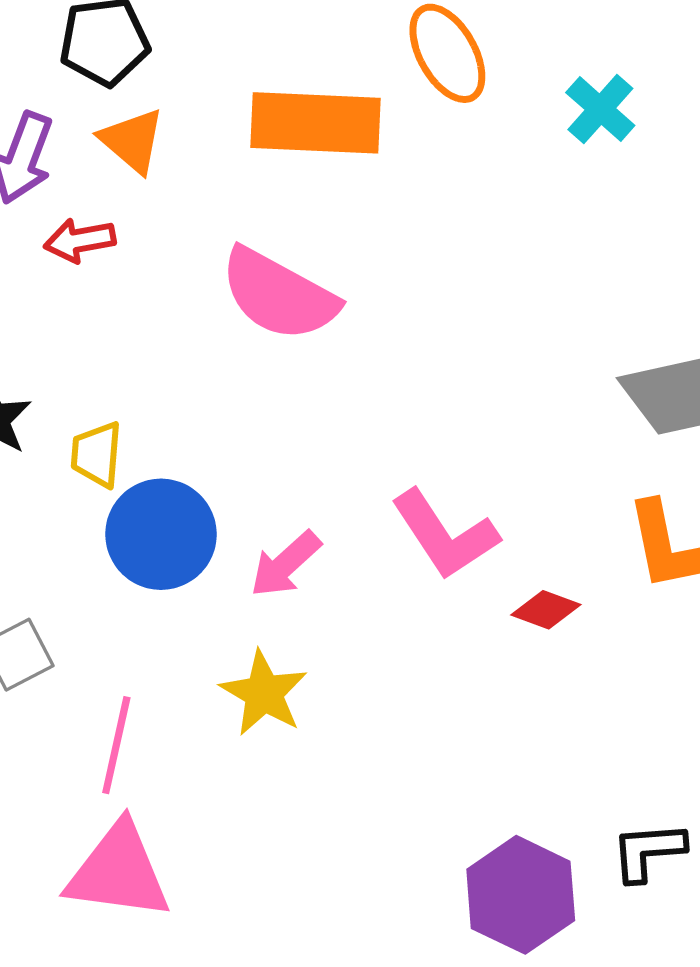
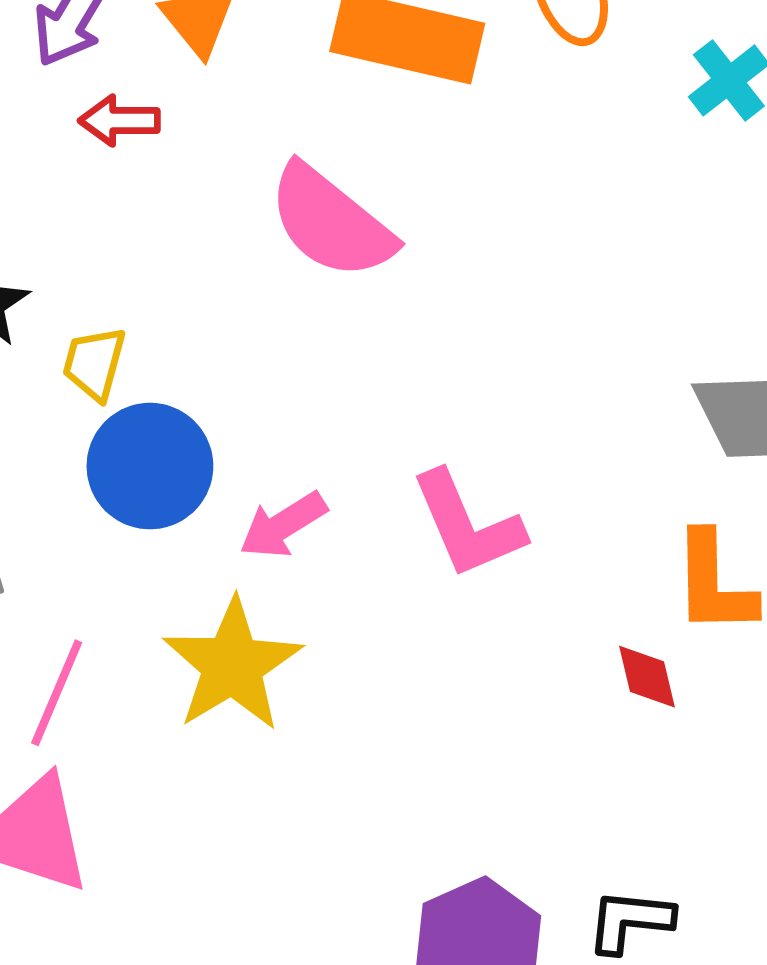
red diamond: (546, 610) -> (647, 677), moved, turned 46
yellow star: (264, 693) -> (232, 665), size x1.4

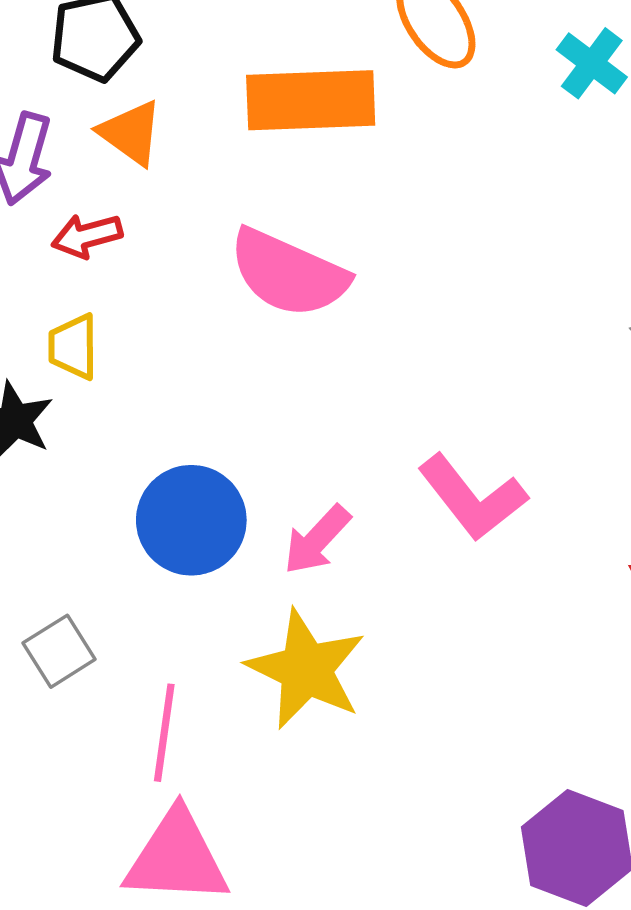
yellow trapezoid: (94, 363) -> (73, 347), moved

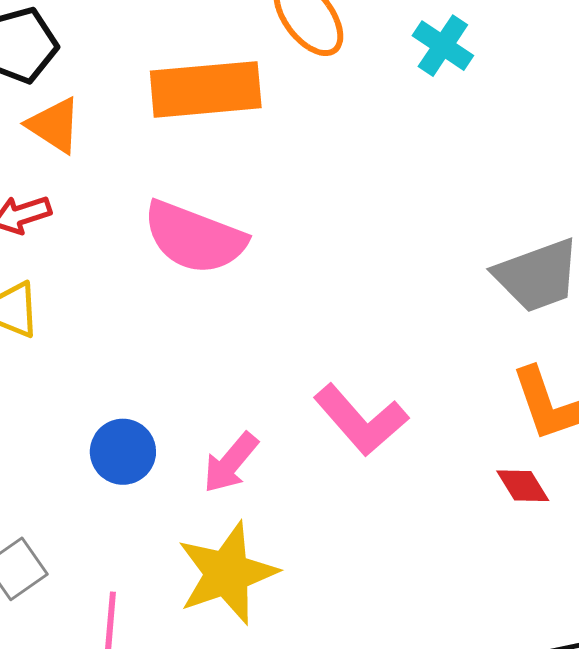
blue circle: (191, 520) -> (123, 452), size x0.7
yellow star: (306, 669) -> (227, 573), turned 30

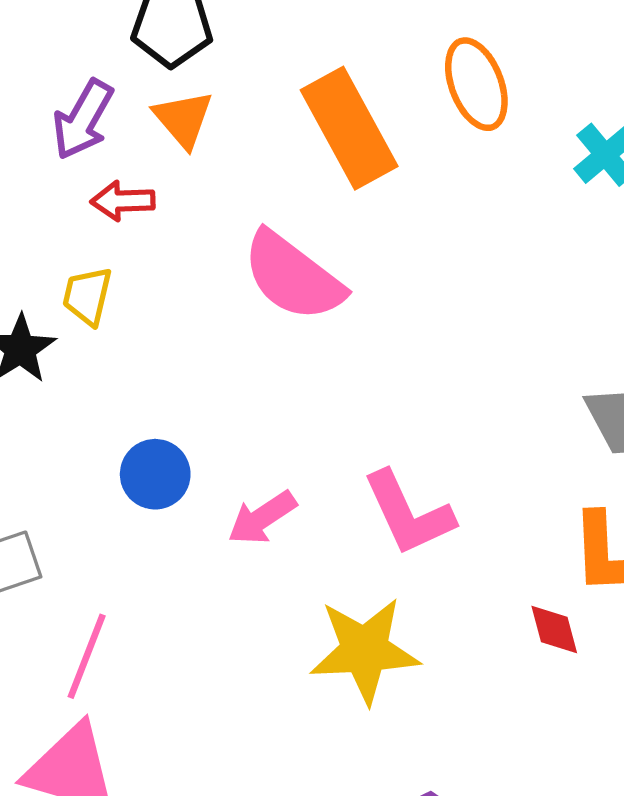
orange rectangle: (206, 89) -> (349, 128), turned 50
yellow star: (227, 573) -> (365, 650), moved

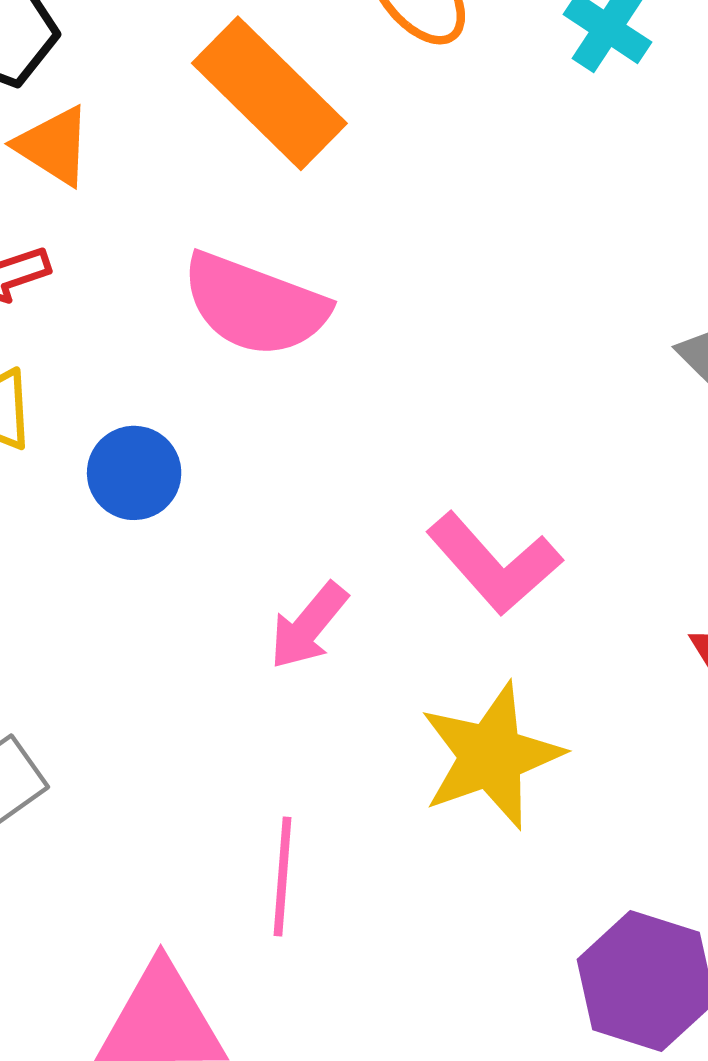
blue circle: (155, 474) -> (134, 473), moved
pink line: (87, 656) -> (282, 877), moved

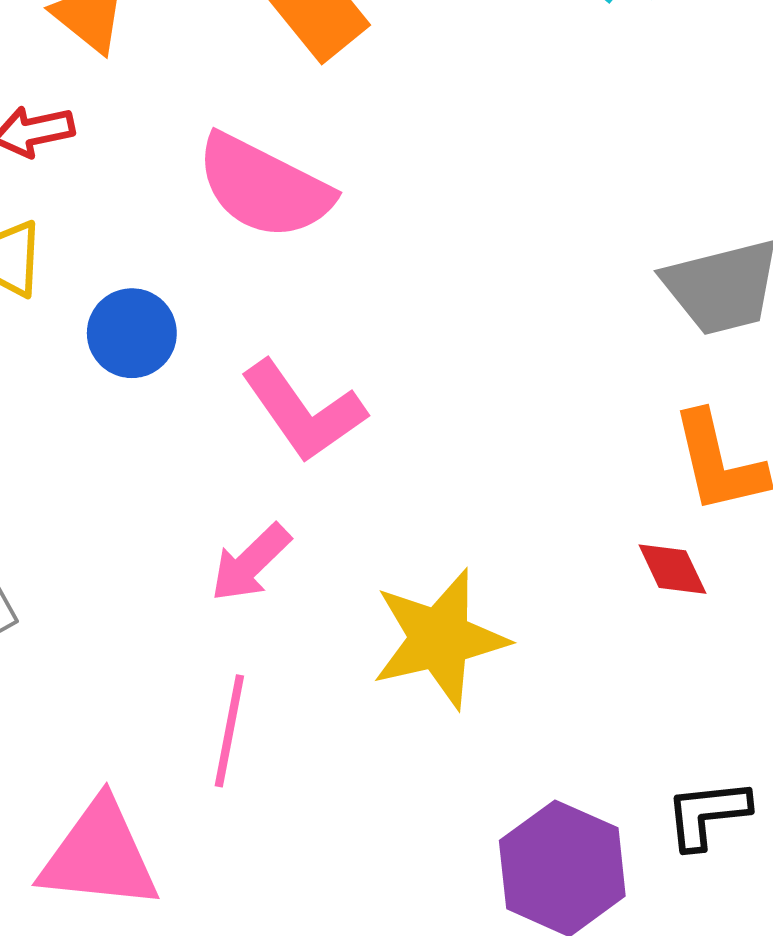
pink L-shape: (494, 563) -> (303, 411), moved
pink arrow: (309, 626) -> (250, 563), moved

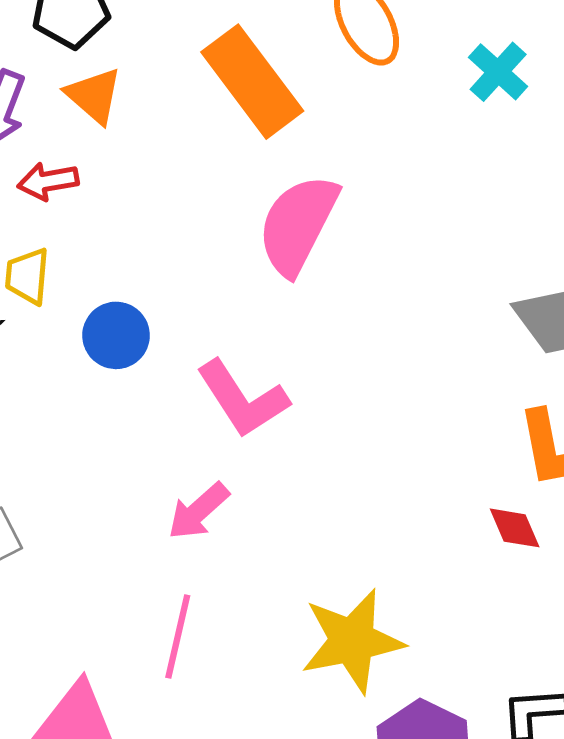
pink semicircle: (264, 187) -> (298, 225), moved, turned 88
yellow star: (440, 639) -> (352, 641), moved

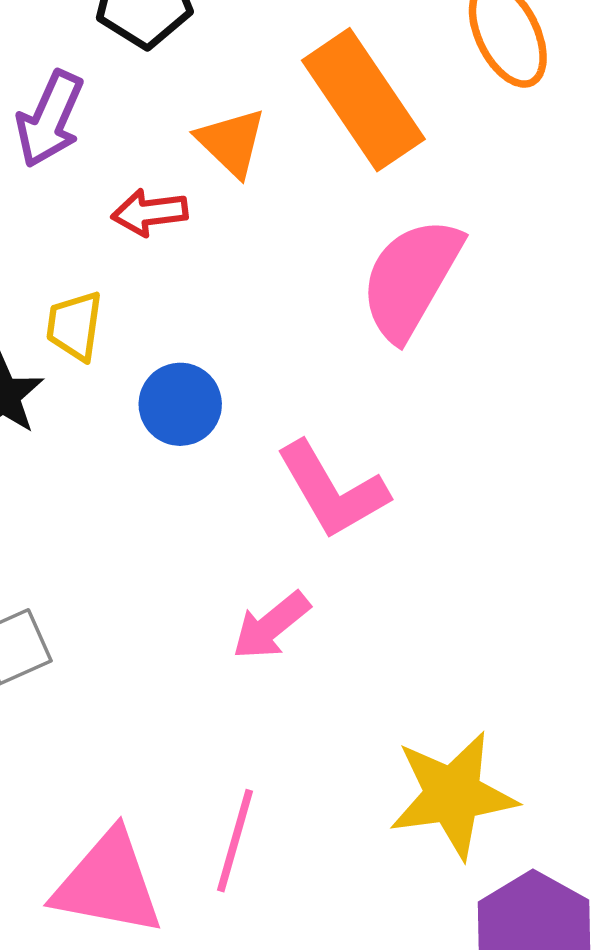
orange triangle: (94, 96) -> (231, 142), moved
red arrow: (48, 181) -> (150, 212), moved
pink line: (178, 637) -> (235, 841), moved

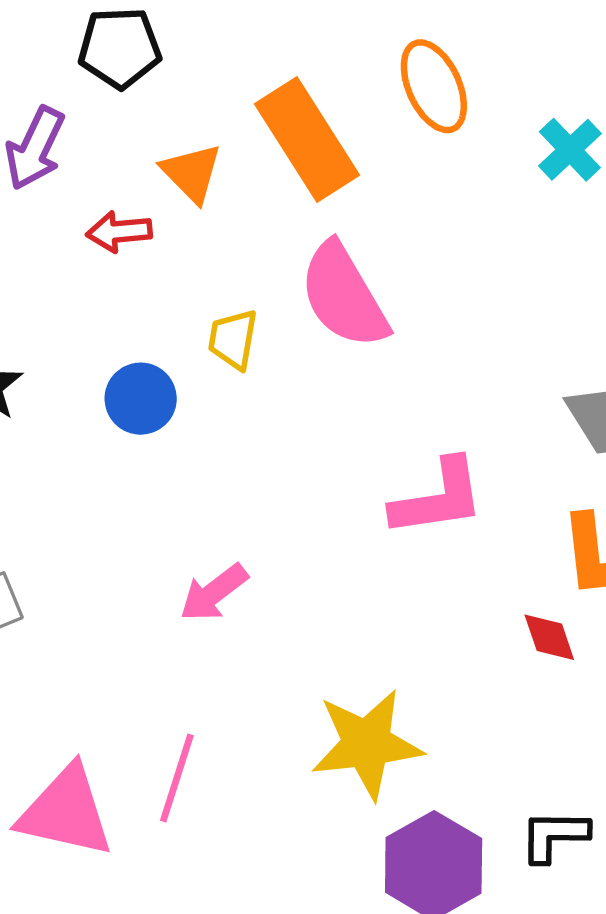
pink semicircle: (411, 279) -> (344, 296), turned -62
yellow trapezoid: (75, 326) -> (233, 339), moved
pink L-shape: (332, 490) -> (438, 498), moved, turned -70

